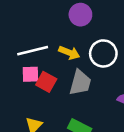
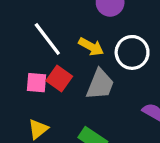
white line: (33, 51) -> (47, 39), turned 60
pink square: (30, 74) -> (36, 83), moved

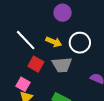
pink square: (36, 83) -> (23, 84), moved, turned 32
gray trapezoid: (100, 84) -> (62, 65), turned 70

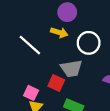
yellow arrow: (54, 42) -> (59, 32), moved
red square: (36, 64) -> (56, 83), moved

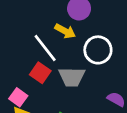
white line: (30, 45) -> (45, 48), moved
red square: (56, 83) -> (40, 73), moved

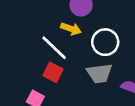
gray trapezoid: (72, 77) -> (99, 73), moved

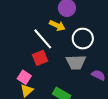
red square: (53, 72) -> (40, 58), turned 35

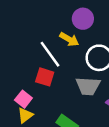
red square: (40, 58) -> (45, 77), turned 35

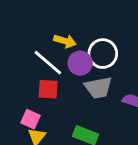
purple circle: (83, 19) -> (80, 63), moved

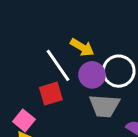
red square: (48, 89) -> (51, 94), turned -35

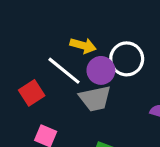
red square: (51, 94) -> (32, 93), moved
gray trapezoid: (104, 106) -> (95, 99), moved

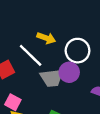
purple circle: (101, 70) -> (69, 72), moved

